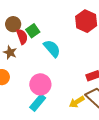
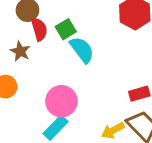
green square: (33, 31) -> (66, 29), moved

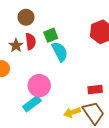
red semicircle: (39, 29) -> (31, 41), moved

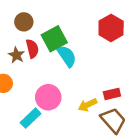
green square: (51, 35) -> (54, 39), size x1.5
cyan rectangle: (32, 104) -> (31, 118), moved
yellow arrow: (72, 112) -> (87, 105), moved

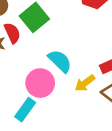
cyan semicircle: (67, 56) -> (60, 61), moved

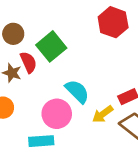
cyan rectangle: (25, 110) -> (41, 141), turned 50

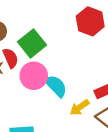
pink circle: (57, 114) -> (34, 76), moved

